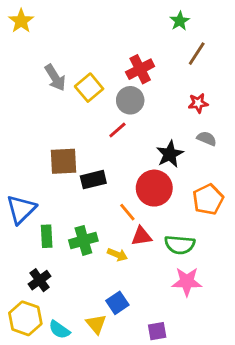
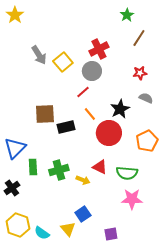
orange line: (127, 212) -> (90, 114), moved
red triangle: (141, 236) -> (100, 167), turned 35
black cross: (40, 280) -> (12, 188), moved

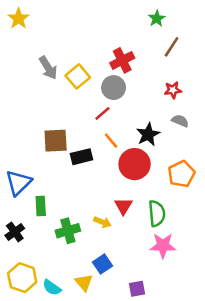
red triangle: (100, 167) -> (123, 206), turned 35
green cross: (59, 170) -> (68, 231), moved
green semicircle: (127, 173) -> (157, 213), turned -100

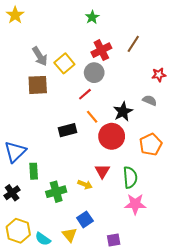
green star: (157, 18) -> (92, 17), moved
brown line: (172, 47) -> (133, 44), moved
red star: (173, 90) -> (159, 75), moved
brown square: (56, 141) -> (38, 85), moved

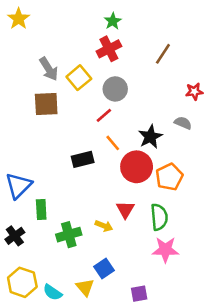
red cross: (101, 50) -> (109, 49), moved
orange pentagon: (151, 145) -> (169, 177), moved

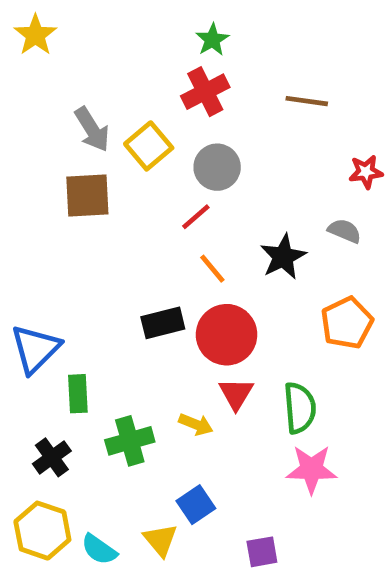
brown line: (163, 54) -> (307, 101), turned 65
black rectangle: (83, 159) -> (163, 323), moved
red circle: (137, 167) -> (227, 335), moved
orange pentagon: (169, 177) -> (347, 323), moved
black cross: (15, 236) -> (52, 457), moved

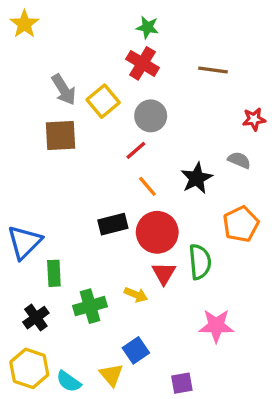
green star: (212, 40) -> (147, 27), turned -30
red cross: (205, 92) -> (142, 63), turned -32
green semicircle: (300, 408) -> (200, 262), moved

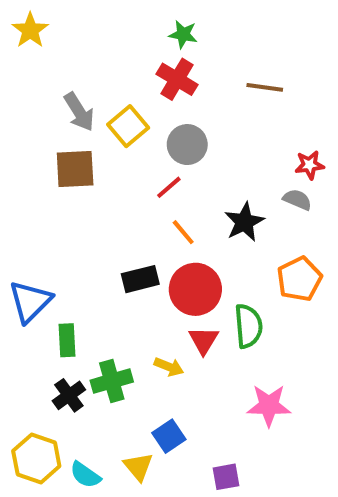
red star: (254, 119) -> (310, 165), moved
black cross: (36, 318) -> (69, 395), moved

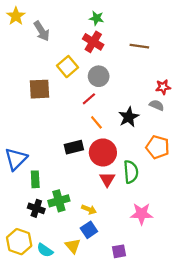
gray arrow: (79, 112) -> (42, 31), moved
orange pentagon: (299, 279) -> (158, 147), turned -30
yellow arrow: (169, 367) -> (89, 209), moved
black cross: (69, 395) -> (36, 208), turned -35

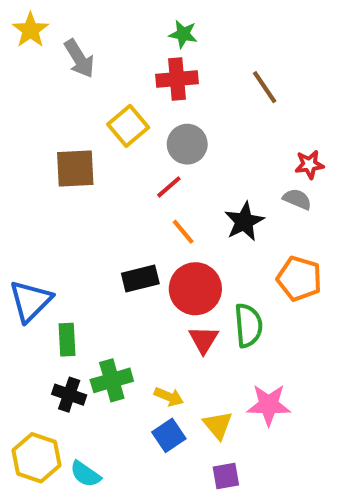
red cross: (93, 42) -> (177, 79), turned -36
brown line: (139, 46) -> (265, 87), turned 48
yellow triangle: (73, 246) -> (218, 425), moved

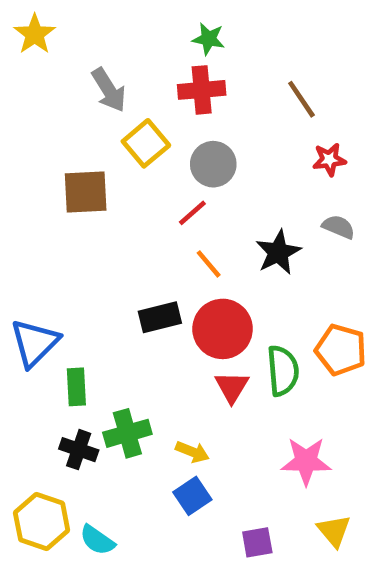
gray arrow: (79, 59) -> (109, 90), moved
red star: (309, 165) -> (329, 160), moved
orange pentagon: (299, 279) -> (341, 350), moved
yellow triangle: (218, 425) -> (334, 531), moved

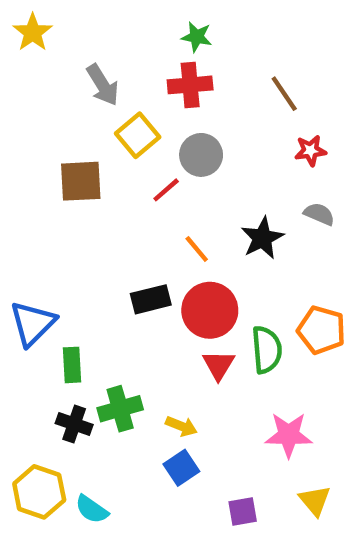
red line: (192, 213) -> (166, 190), moved

